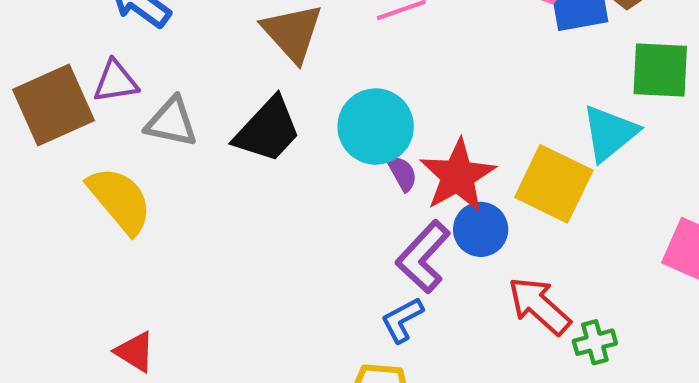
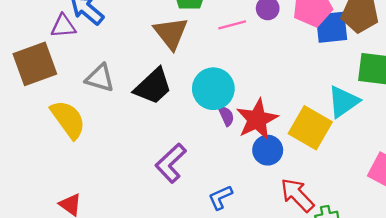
purple triangle: (116, 81) -> (63, 26), moved
purple L-shape: (423, 257) -> (171, 163), moved

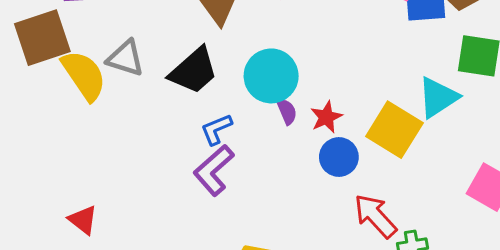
yellow semicircle: (68, 119) -> (84, 75), moved
red star: (257, 119) -> (326, 117), size x0.6
blue L-shape: (220, 197) -> (216, 129), moved

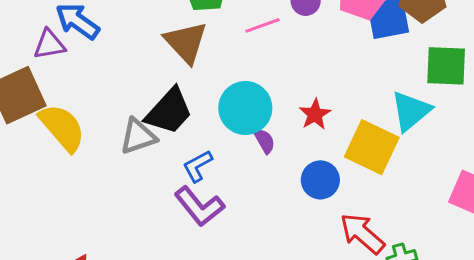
gray triangle: (125, 58) -> (138, 136), moved, turned -30
red star: (326, 117) -> (315, 114), moved
purple L-shape: (214, 170) -> (199, 206), turned -81

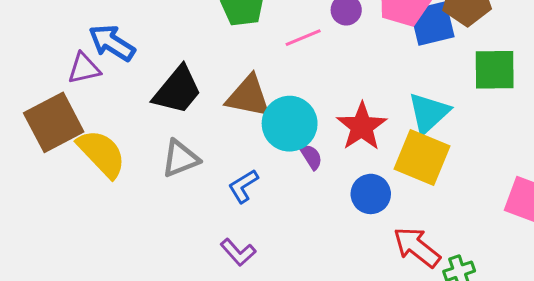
brown triangle: (186, 42) -> (248, 96), moved, turned -33
black trapezoid: (169, 111) -> (177, 90), moved
cyan triangle: (411, 111) -> (429, 113), moved
red star: (315, 114) -> (362, 127), size x1.5
purple L-shape: (199, 206) -> (238, 252), moved, size x0.7

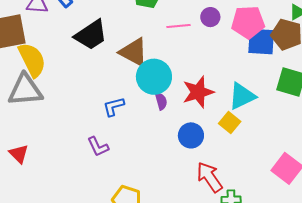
yellow square: (422, 157) -> (230, 123), size x0.6
gray triangle: (180, 159) -> (25, 90), moved, size x1.4

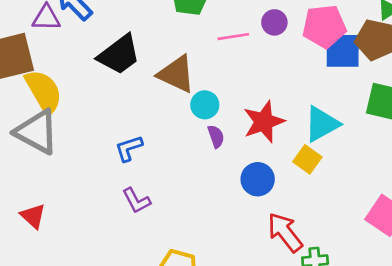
cyan circle: (154, 77) -> (205, 105), size x0.6
gray triangle: (25, 90) -> (37, 132), turned 36
blue L-shape: (114, 107) -> (129, 148), moved

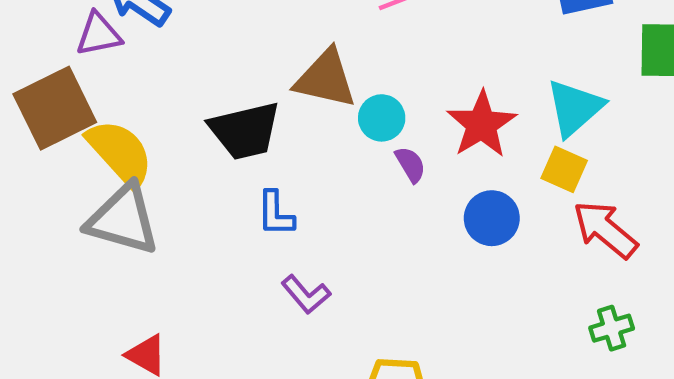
black trapezoid: (119, 55) -> (245, 131), moved, turned 36
blue L-shape: (129, 148) -> (276, 214), turned -60
red arrow: (285, 232) -> (605, 230), moved

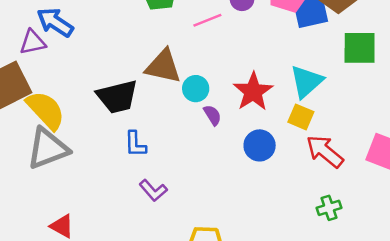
gray triangle: (123, 219) -> (48, 148), turned -36

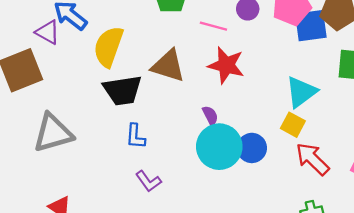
pink line: (207, 20) -> (213, 26), turned 32
purple triangle: (33, 42) -> (48, 32), turned 36
cyan circle: (196, 89) -> (219, 147), moved, size x1.8
red star: (253, 92) -> (226, 65), moved, turned -30
yellow semicircle: (46, 110) -> (108, 47), moved, turned -123

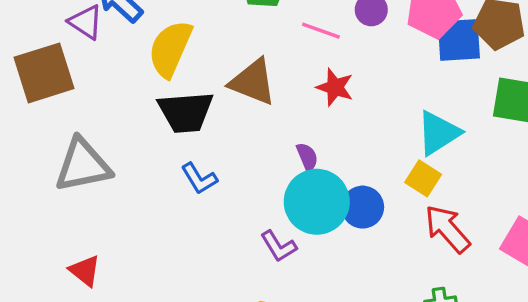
red star: (226, 65) -> (335, 87), size x0.7
blue L-shape: (135, 136) -> (199, 179), turned -40
purple L-shape: (148, 181) -> (279, 246), moved

